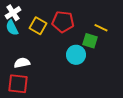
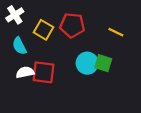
cyan semicircle: (12, 28) -> (19, 46), moved
green square: (90, 41) -> (103, 63), moved
red square: (18, 84) -> (44, 72), moved

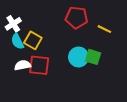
white cross: (15, 15) -> (13, 24), moved
red pentagon: (72, 25) -> (76, 18), moved
yellow square: (44, 30) -> (33, 40), moved

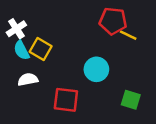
red pentagon: (76, 18) -> (113, 21), moved
green square: (93, 57) -> (131, 100), moved
red square: (39, 65) -> (66, 100), moved

